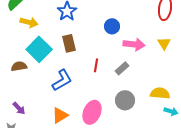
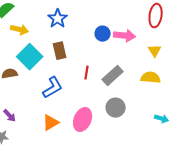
pink arrow: (134, 44) -> (125, 36), moved
gray rectangle: (122, 68) -> (113, 76), size x1.5
yellow semicircle: (160, 93) -> (151, 78), moved

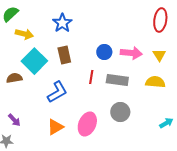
blue circle: (103, 34) -> (104, 52), moved
pink arrow: (125, 36) -> (131, 53), moved
gray rectangle: (113, 76) -> (117, 80), turned 50
cyan arrow: (162, 119) -> (166, 123), turned -48

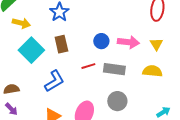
red line: (91, 77) -> (88, 66), turned 64
brown semicircle: (14, 78) -> (11, 89), moved

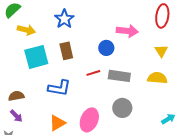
pink arrow: (128, 42) -> (127, 31), moved
cyan square: (31, 50) -> (36, 57), turned 30
blue L-shape: (54, 81) -> (59, 88), turned 40

